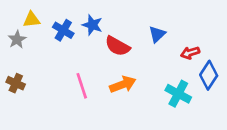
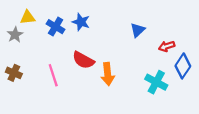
red semicircle: (117, 46) -> (83, 60), moved
orange arrow: (123, 84) -> (108, 74), turned 105
pink line: (82, 86) -> (53, 75), moved

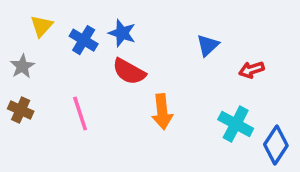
yellow triangle: (28, 17) -> (42, 26), turned -42
gray star: (15, 35) -> (22, 66), moved
red semicircle: (83, 60) -> (129, 72), moved
blue diamond: (183, 66) -> (276, 145), moved

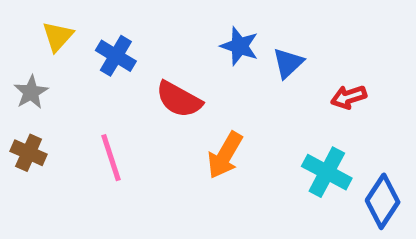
blue star: (122, 33) -> (240, 46), moved
orange arrow: (162, 112) -> (225, 155), turned 36

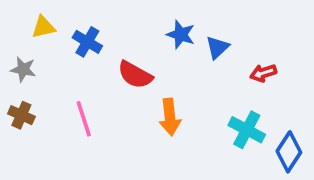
yellow triangle: (58, 36) -> (43, 27), turned 35
gray star: (31, 92) -> (23, 69), turned -30
orange arrow: (225, 155) -> (170, 117), turned -36

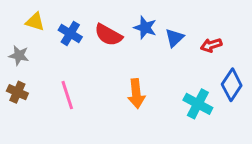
yellow triangle: (43, 27) -> (35, 22), turned 30
red arrow: (263, 73) -> (211, 45), moved
red semicircle: (135, 75) -> (108, 35), moved
blue diamond: (289, 152) -> (232, 85), moved

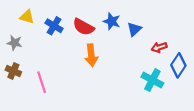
red arrow: (211, 45) -> (159, 47), moved
orange arrow: (136, 94) -> (91, 55), moved
pink line: (67, 95) -> (42, 82), moved

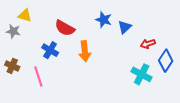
blue cross: (54, 26) -> (50, 50), moved
red semicircle: (83, 27) -> (65, 28), moved
gray star: (14, 43) -> (13, 31), moved

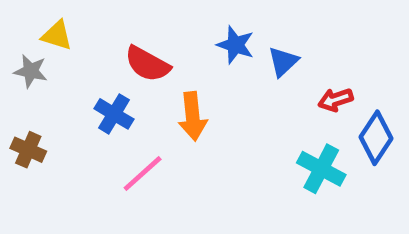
pink line: (38, 76) -> (143, 173), moved, turned 66

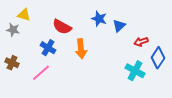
pink line: (143, 173) -> (41, 73), moved

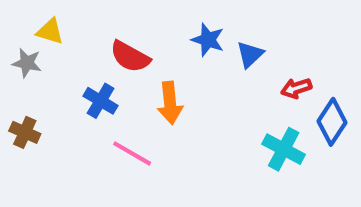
pink line: (41, 73) -> (132, 153), moved, turned 72

